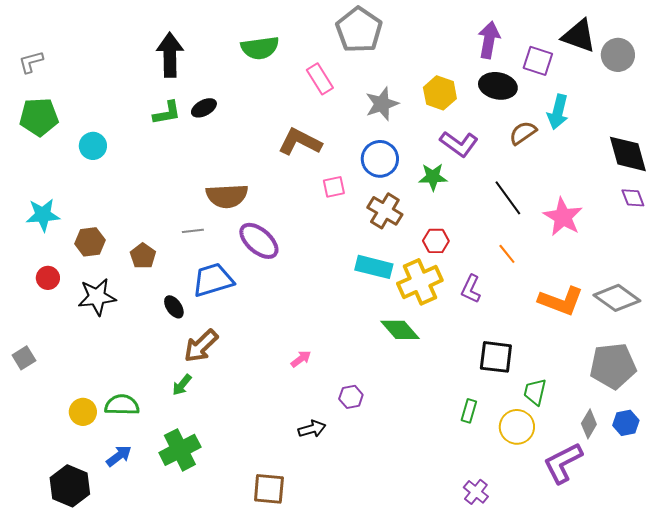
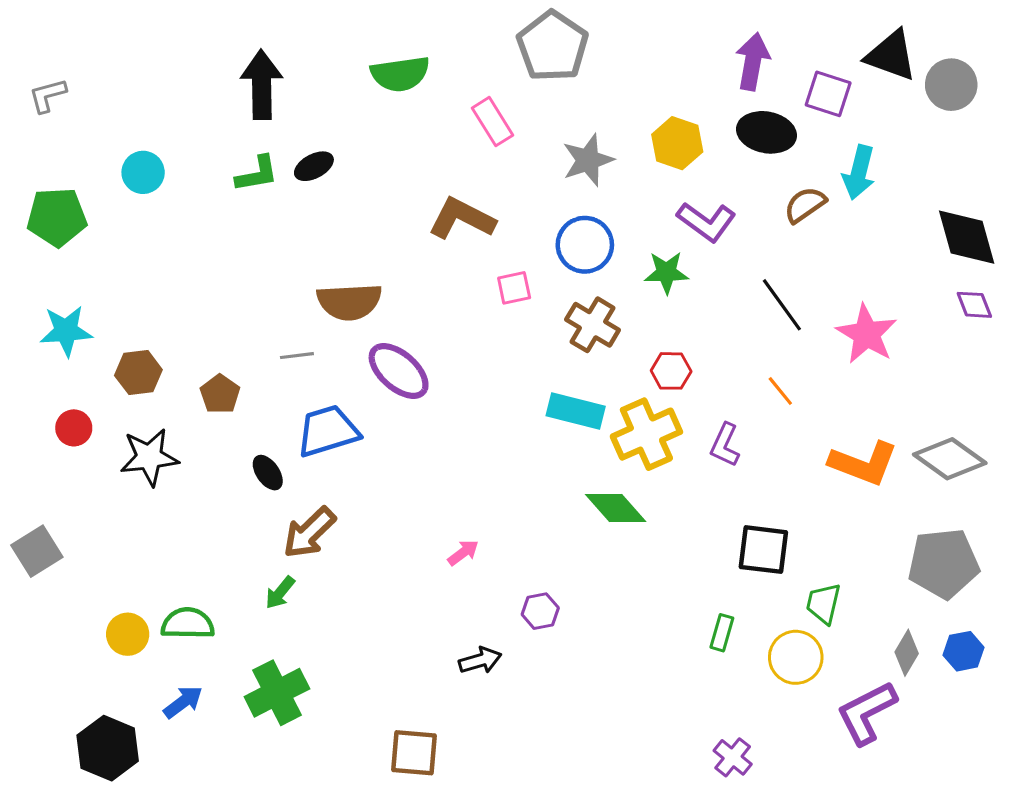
green pentagon: (39, 117) -> (57, 217), moved
cyan circle: (93, 146) -> (143, 172), moved
gray square: (24, 358) -> (37, 551), size x1.4

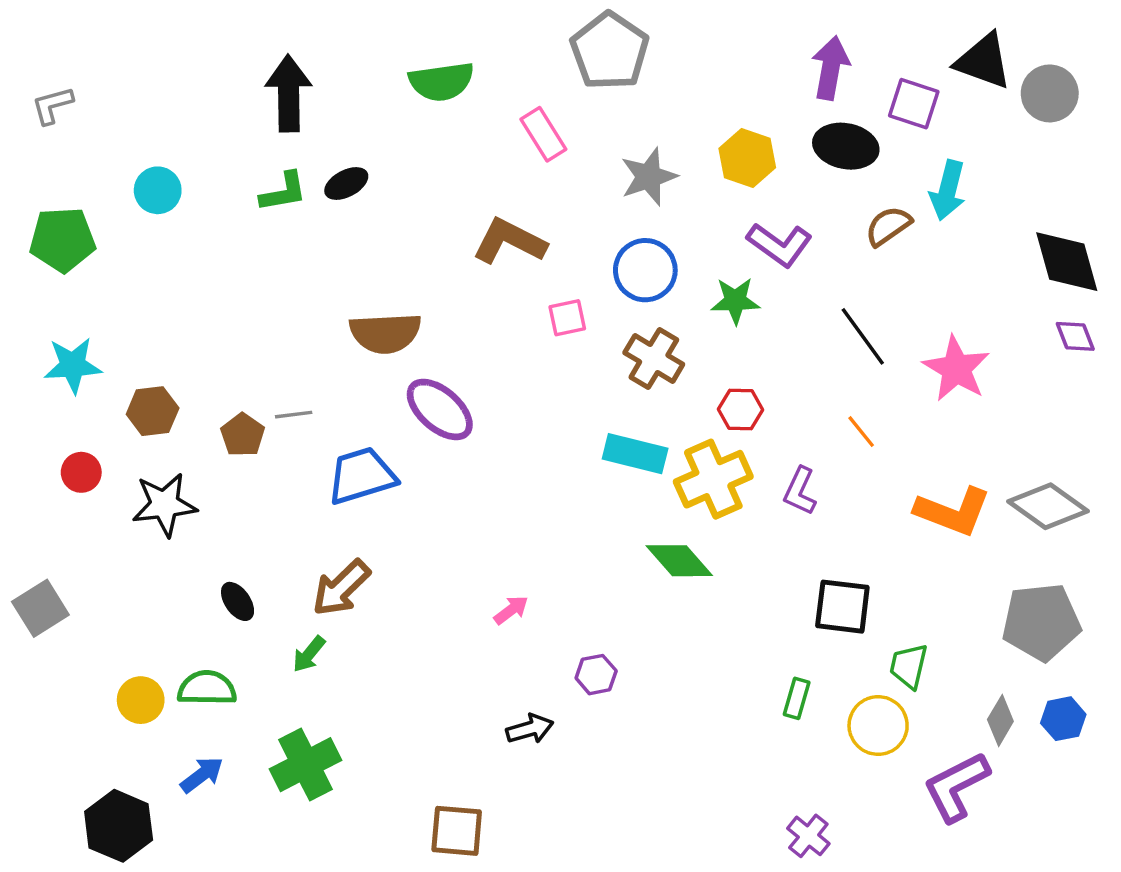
gray line: (297, 356) -> (294, 415), moved
black ellipse: (268, 473) -> (238, 601), moved

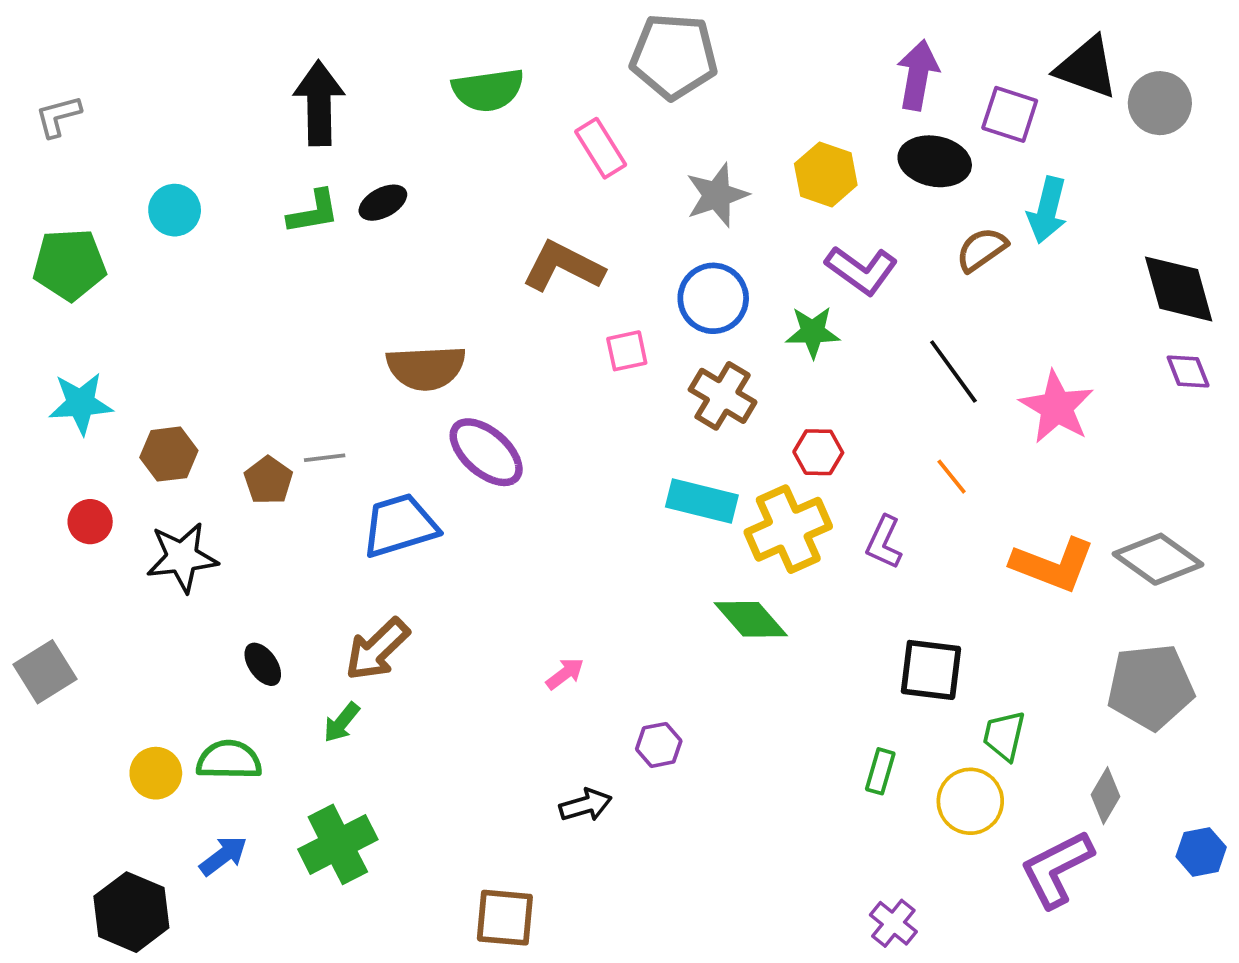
gray pentagon: (610, 51) -> (674, 56), turned -30
blue hexagon: (1063, 719) -> (1201, 852), moved

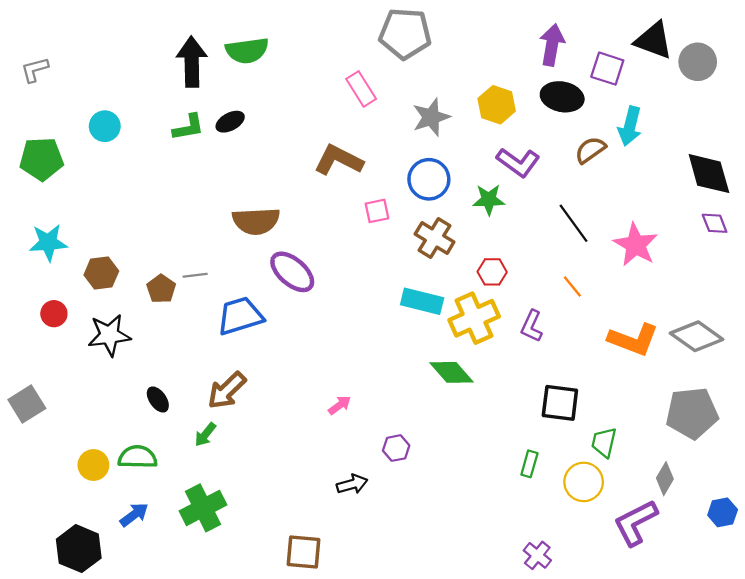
green semicircle: (488, 90) -> (247, 51), moved

